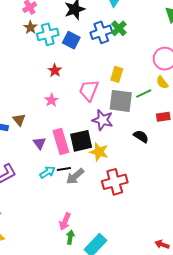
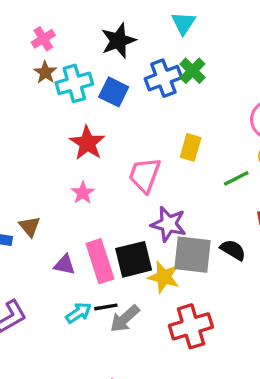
red star: (55, 70) -> (87, 143), size x1.5
gray square: (121, 101) -> (192, 255), moved
purple triangle: (40, 143) -> (65, 265), turned -40

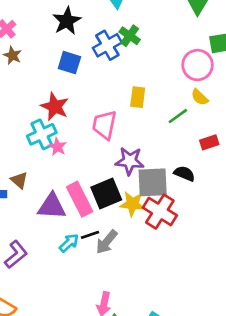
cyan cross: (74, 83) -> (42, 134), moved
purple triangle: (65, 265) -> (52, 206), size x1.6
red cross: (191, 326) -> (160, 212), moved, turned -32

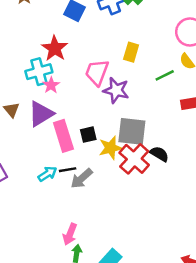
purple star: (130, 161) -> (116, 90), moved
black semicircle: (184, 174) -> (159, 154), moved
black square: (106, 193) -> (88, 135), size x0.6
yellow star: (132, 204) -> (111, 148), turned -30
purple triangle: (52, 206) -> (41, 114), moved, turned -44

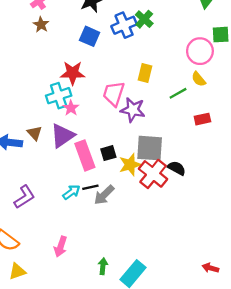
red star: (55, 48) -> (73, 73), turned -30
pink arrow: (70, 234) -> (61, 247), moved

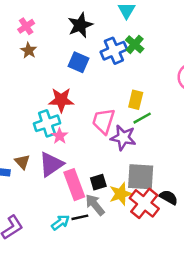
green line: (178, 93) -> (142, 118), moved
gray arrow: (104, 195) -> (95, 205), moved, turned 95

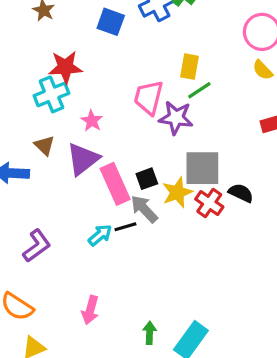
red star: (61, 100) -> (65, 67), moved
cyan cross: (47, 123) -> (52, 94), moved
brown triangle: (22, 162) -> (44, 145), moved
red cross: (144, 203) -> (209, 203), size x0.7

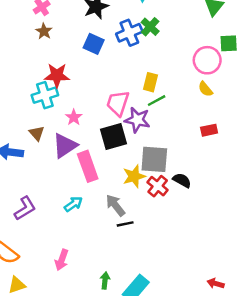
black square: (147, 179) -> (114, 137), moved, size x1.6
gray arrow: (144, 209) -> (115, 205), moved
black line: (125, 227) -> (125, 224), moved

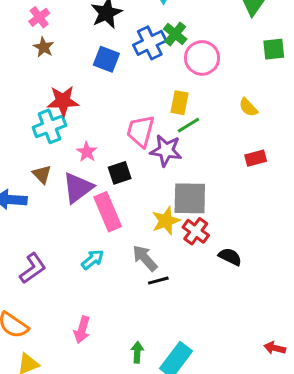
pink circle: (207, 60) -> (202, 58), moved
black square: (114, 137) -> (120, 173), moved, size x0.7
black semicircle: (182, 180) -> (230, 257), moved

